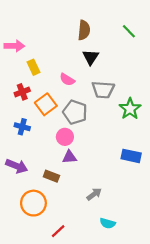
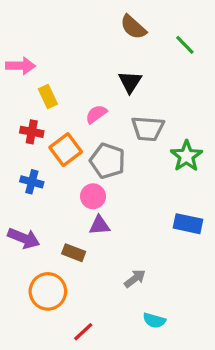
brown semicircle: (84, 30) -> (133, 27), moved, turned 126
pink semicircle: (67, 80) -> (96, 114), turned 112
red cross: (22, 92) -> (32, 132), turned 32

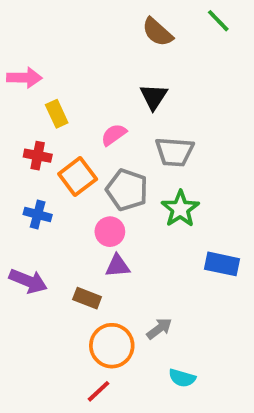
green line: (185, 45) -> (218, 21), moved
green star: (186, 156) -> (180, 209), moved
orange circle: (48, 291) -> (112, 346), moved

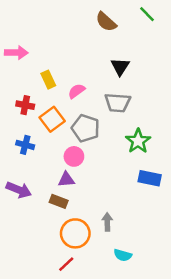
black triangle: (154, 97) -> (120, 67), moved
yellow rectangle: (57, 114) -> (48, 80), moved
green star: (180, 209) -> (138, 141), moved
purple triangle: (117, 266) -> (66, 180), moved
gray arrow: (159, 329) -> (107, 222), turned -54

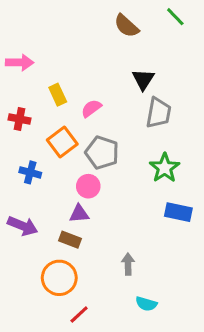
gray trapezoid: (118, 103) -> (159, 113), moved, turned -84
red cross: (25, 105) -> (20, 119), moved
orange circle: (75, 233) -> (59, 278), moved

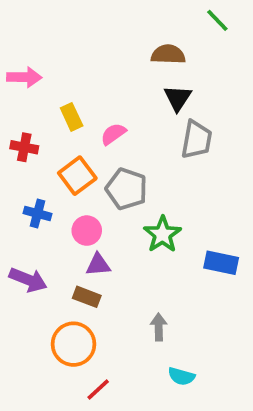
brown semicircle: (126, 26) -> (168, 54), moved, turned 140
green star: (165, 168) -> (162, 234), moved
pink circle: (88, 186) -> (87, 231), moved

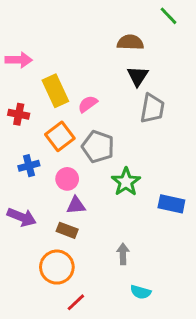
yellow rectangle: (72, 117) -> (55, 91), size x1.5
blue cross: (38, 213) -> (29, 166), turned -30

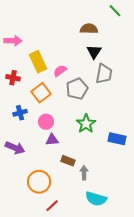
gray pentagon: (98, 147) -> (77, 89), moved, turned 30
brown rectangle: (67, 230) -> (68, 161), moved
cyan semicircle: (141, 292) -> (96, 199), size x1.5

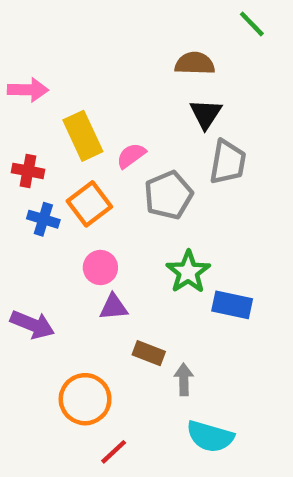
blue cross: (20, 113) -> (43, 219), moved, turned 32
blue rectangle: (117, 139) -> (232, 305), moved

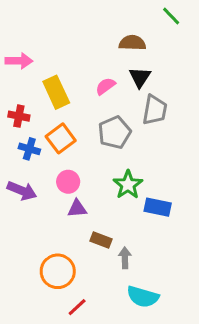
pink semicircle: (131, 156) -> (105, 86), moved
purple arrow: (32, 325) -> (22, 191), moved

